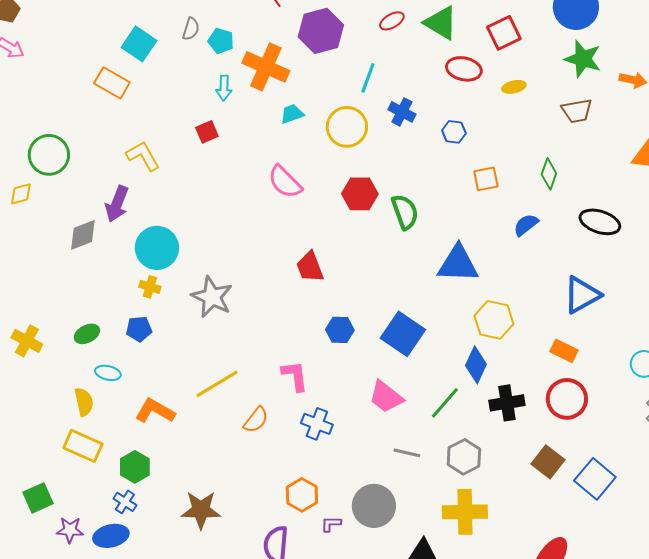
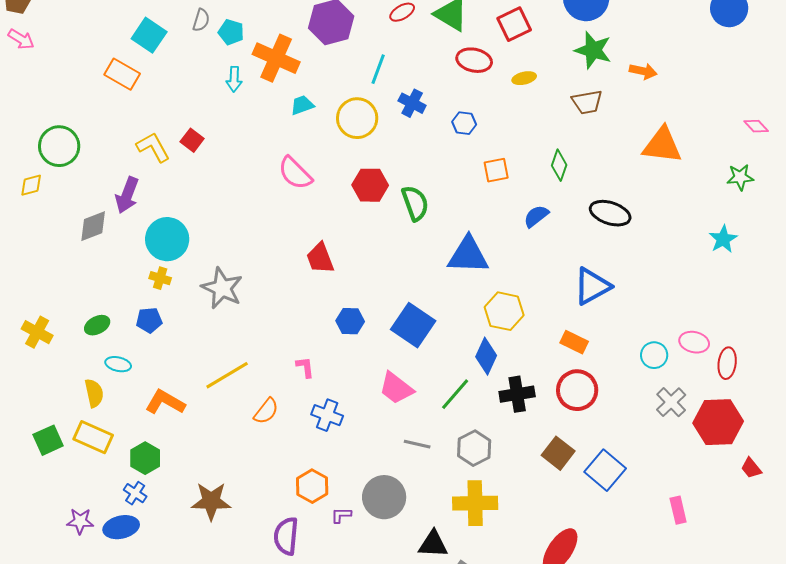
red square: (207, 132) -> (192, 140), moved, turned -30
pink L-shape: (295, 376) -> (305, 367), size x0.7
green square: (38, 498) -> (48, 440), moved

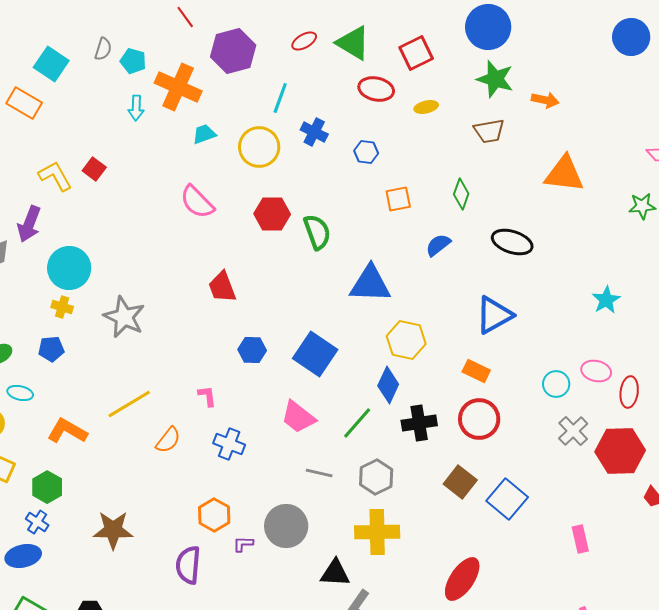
cyan star: (723, 239) -> (606, 300), moved

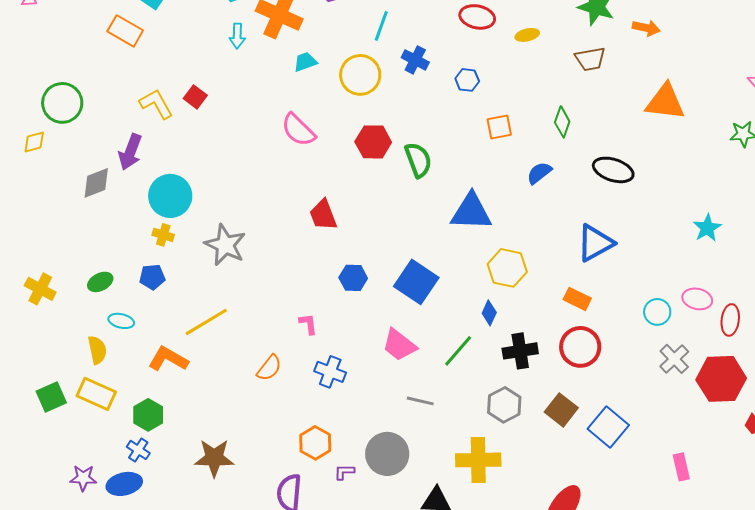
blue diamond: (388, 385) -> (489, 313), size x0.7
yellow line: (129, 404) -> (206, 322), moved
gray hexagon: (376, 477) -> (504, 405), moved

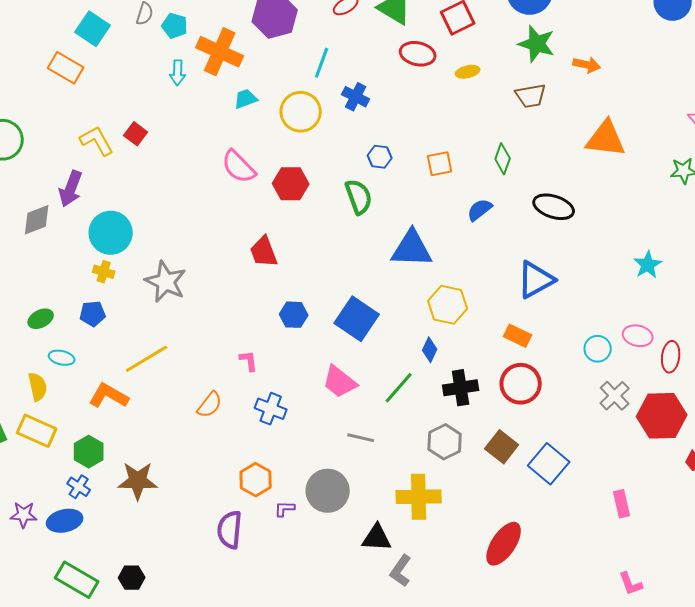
blue hexagon: (467, 80) -> (380, 157), moved
red hexagon: (373, 142) -> (291, 184), moved
brown star: (214, 458) -> (138, 481), moved

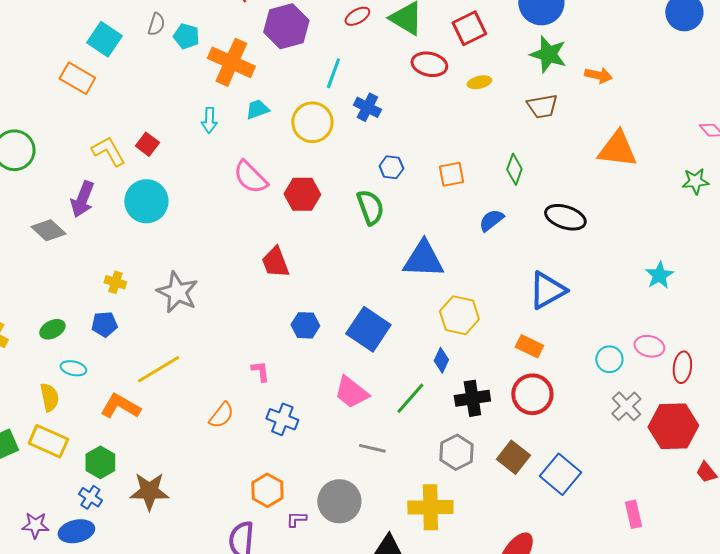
cyan arrow: (178, 73) -> (209, 120), moved
gray diamond: (37, 220) -> (48, 230), turned 64
cyan circle: (111, 233) -> (146, 201), moved

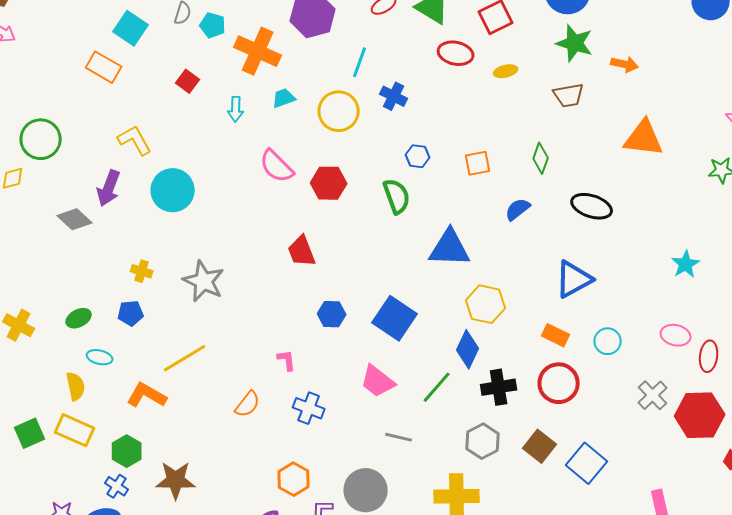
red square: (147, 144) -> (188, 81), moved
cyan circle: (609, 359) -> (608, 341), moved
blue diamond: (441, 360) -> (468, 349), size x1.5

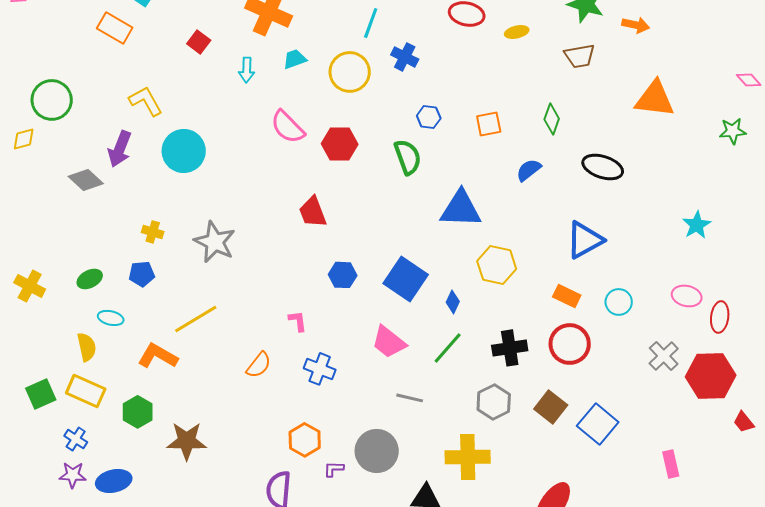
blue diamond: (468, 349) -> (453, 302), moved, size x0.6
blue cross: (117, 486) -> (76, 439), moved

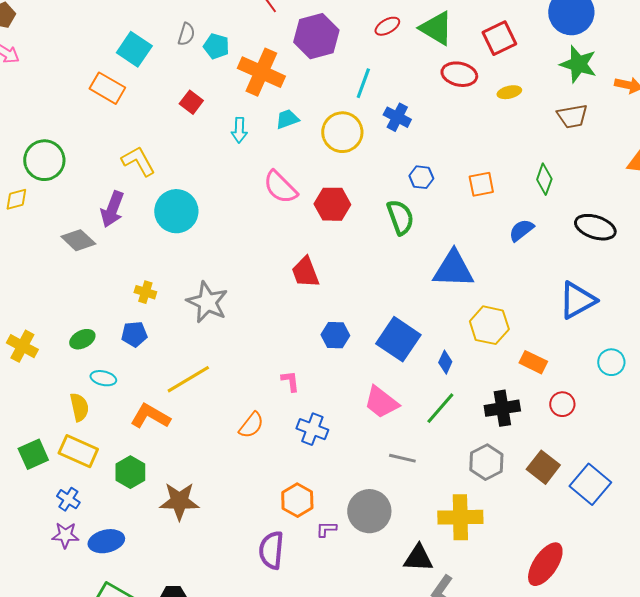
orange rectangle: (567, 296) -> (533, 362), moved
red circle: (570, 344) -> (562, 404), size x0.6

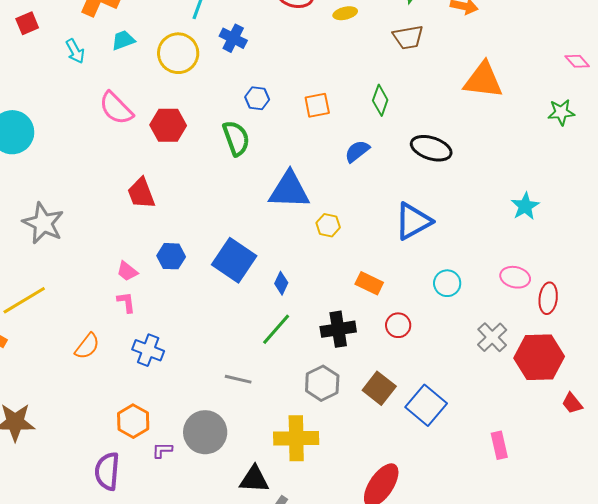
red square: (191, 102) -> (27, 23), turned 30
cyan arrow: (239, 130) -> (75, 51), turned -30
yellow hexagon: (489, 325) -> (328, 225), moved, size x0.6
pink trapezoid: (381, 402) -> (127, 271), moved, size x0.6

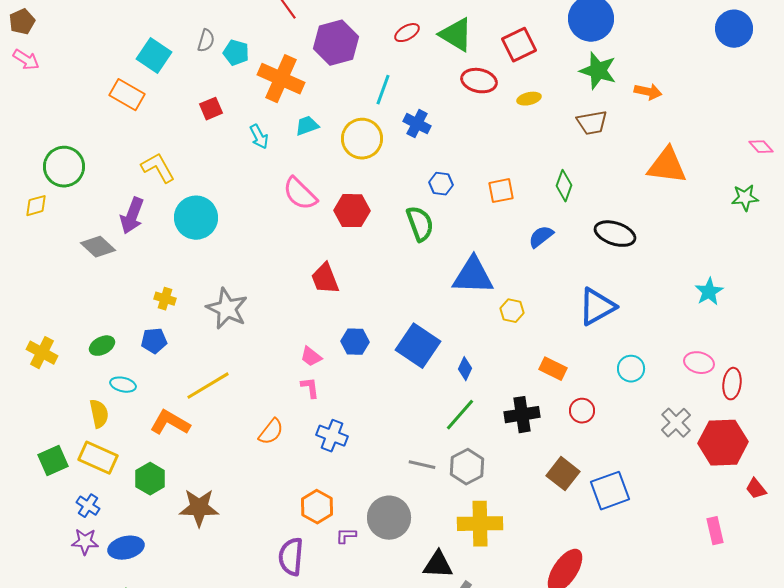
gray hexagon: (322, 383) -> (467, 467), moved
blue square: (426, 405) -> (610, 491), turned 30
pink rectangle: (499, 445) -> (715, 531), moved

